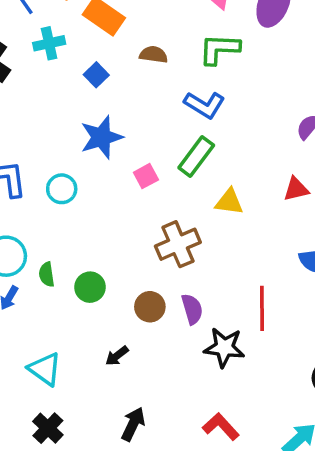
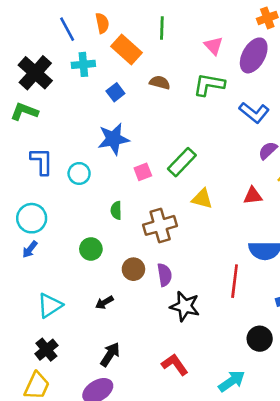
blue L-shape: (205, 105) -> (254, 113), moved
green semicircle: (47, 274) -> (116, 210), moved
red line: (262, 308) -> (235, 281), moved
cyan triangle: (45, 369) -> (50, 305), turned 44

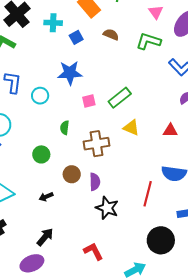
cyan cross: (83, 64) -> (53, 23), moved
black circle: (260, 339) -> (161, 240), size x1.4

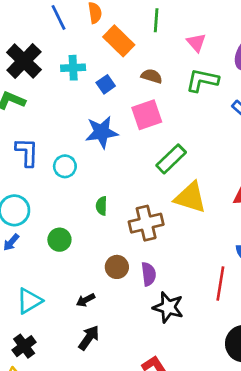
pink triangle: (156, 12) -> (196, 42), moved
pink square: (89, 101) -> (147, 115), moved, size x1.6
yellow triangle: (131, 128) -> (190, 197), size x1.5
green circle: (41, 154) -> (59, 240), moved
black arrow: (45, 237) -> (89, 338), moved

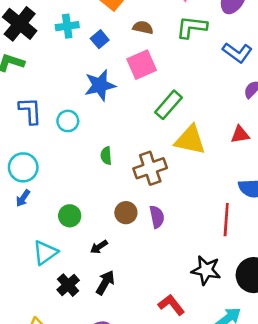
green circle: (59, 240) -> (70, 216), moved
black star: (168, 307) -> (206, 270), moved
black cross: (24, 346) -> (68, 285), moved

